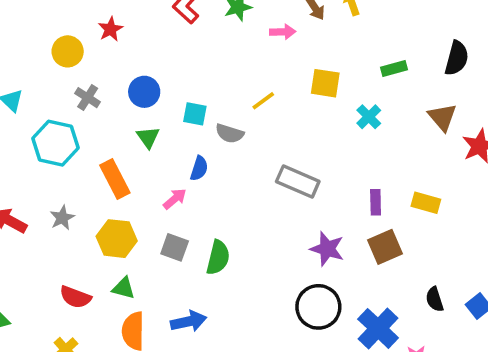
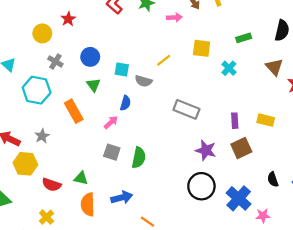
yellow hexagon: (117, 239) -> (25, 164), moved

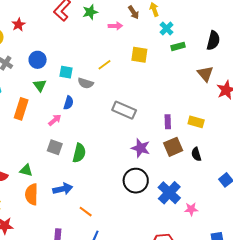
cyan cross: (229, 68) -> (167, 28), moved
orange rectangle: (74, 111) -> (21, 109), turned 45
black semicircle: (273, 179) -> (196, 154), moved

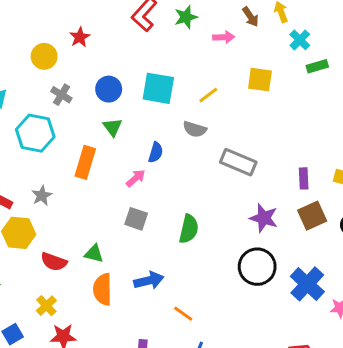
cyan square: (66, 72) -> (158, 88), moved, size x1.6
gray semicircle: (86, 83) -> (195, 129), moved
green semicircle: (79, 153) -> (189, 229), moved

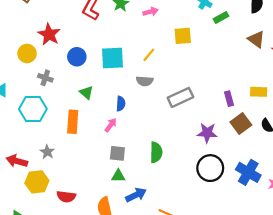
red star: (80, 37) -> (49, 34), size x1.5
blue circle: (109, 89) -> (77, 57), moved
gray rectangle: (238, 162) -> (180, 97), turned -35
green triangle: (94, 254) -> (118, 176), moved

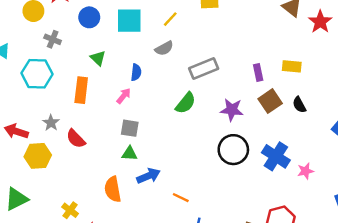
gray semicircle: (145, 81) -> (164, 48), turned -35
green semicircle: (156, 152) -> (186, 103), moved, turned 36
red semicircle: (66, 197) -> (76, 139), moved, turned 36

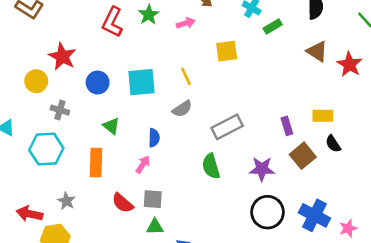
yellow line: (170, 19) -> (186, 76), turned -63
green semicircle: (186, 103) -> (211, 166), turned 130
black semicircle: (299, 105) -> (333, 144), moved
red semicircle: (76, 139) -> (123, 203), moved

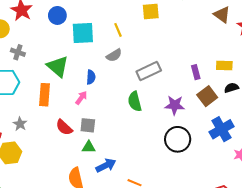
blue circle: (98, 83) -> (57, 15), moved
green triangle: (111, 126) -> (58, 66), size x1.6
black semicircle: (333, 144) -> (231, 88), turned 104
blue cross: (314, 215) -> (222, 129), moved, turned 30

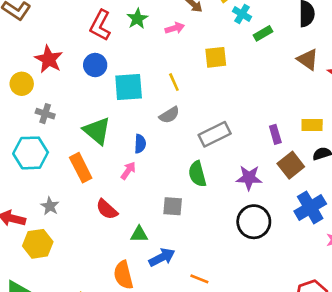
orange rectangle: (45, 95) -> (81, 168), turned -30
gray square: (88, 125) -> (173, 206), moved

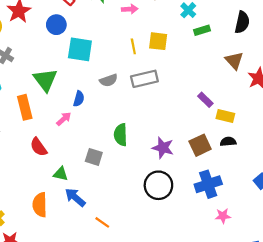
yellow line: (174, 82) -> (133, 46), moved
gray rectangle: (215, 134) -> (144, 79), moved
purple rectangle: (275, 134) -> (205, 100), moved, turned -42
blue arrow: (162, 257) -> (75, 197), turned -125

